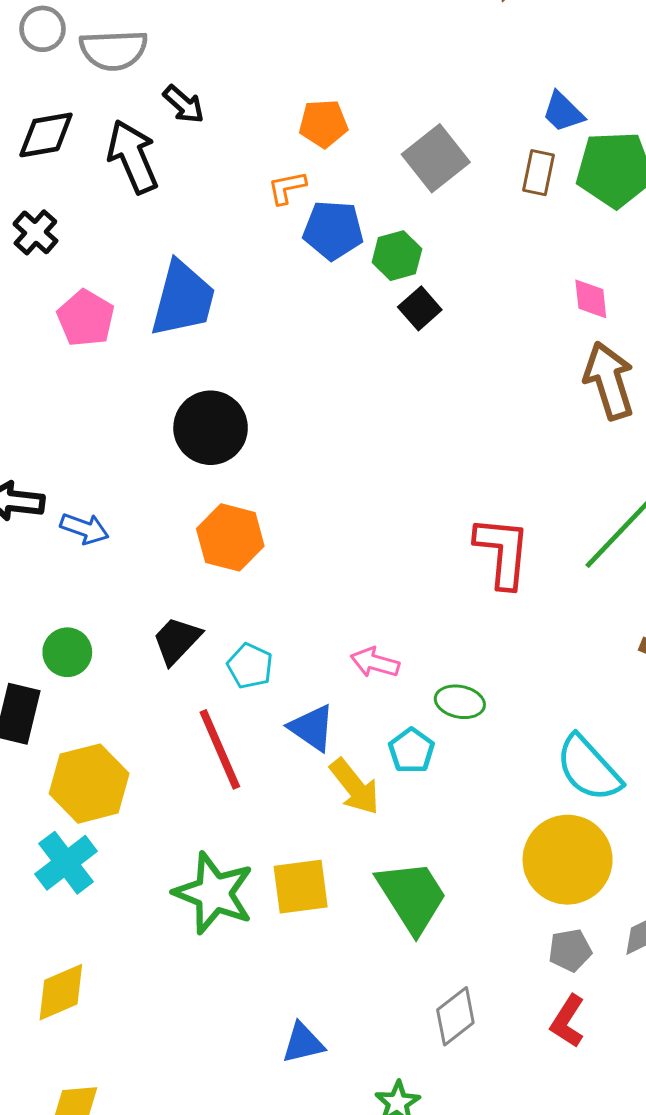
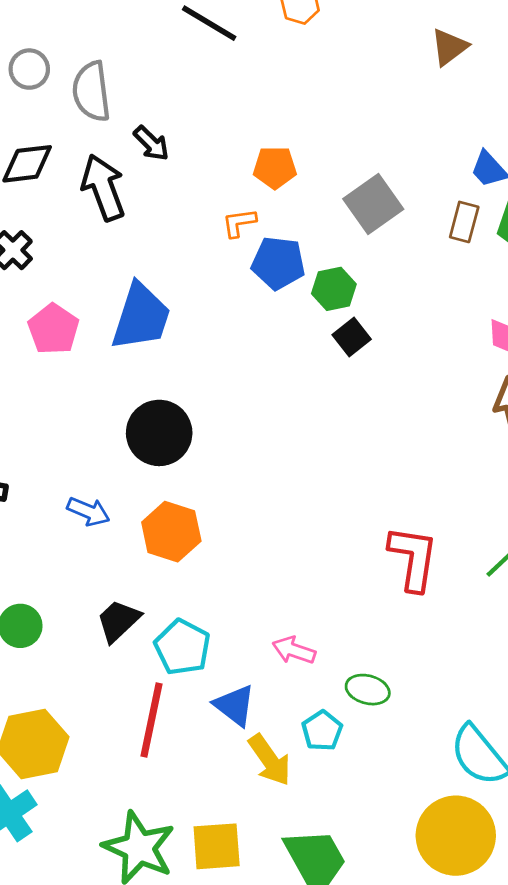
gray semicircle: (113, 50) -> (91, 91), turned 82
blue arrow: (84, 529) -> (88, 511), moved
cyan pentagon: (250, 666) -> (182, 647), size x1.4
red line: (220, 749) -> (151, 720), turned 32

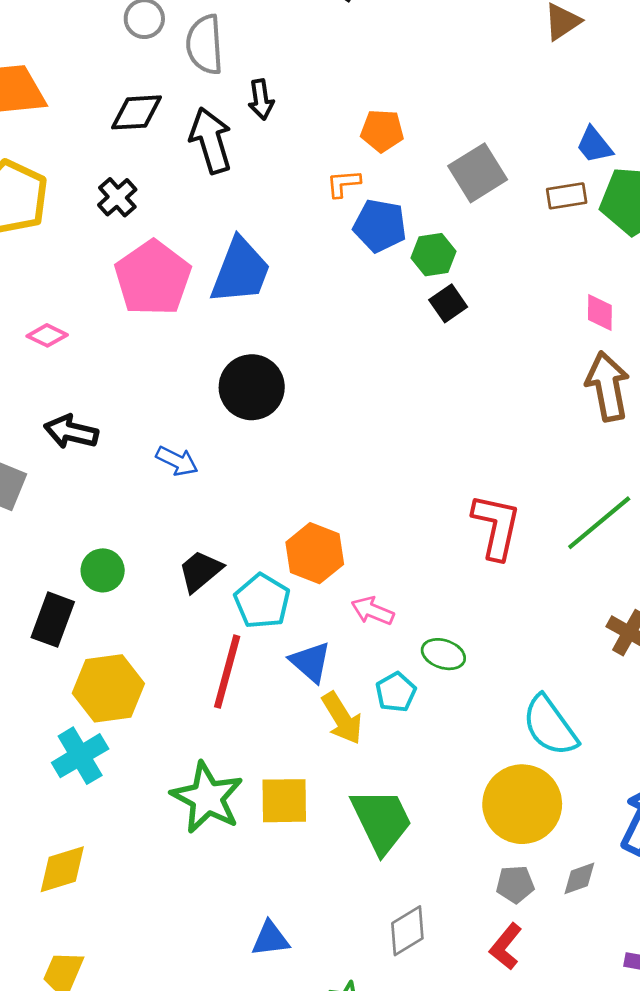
black arrow: (151, 143) -> (261, 100), turned 33
brown rectangle: (464, 222) -> (567, 196), turned 63
pink pentagon: (53, 329) -> (153, 278), size x1.5
orange hexagon: (171, 532) -> (315, 553), moved

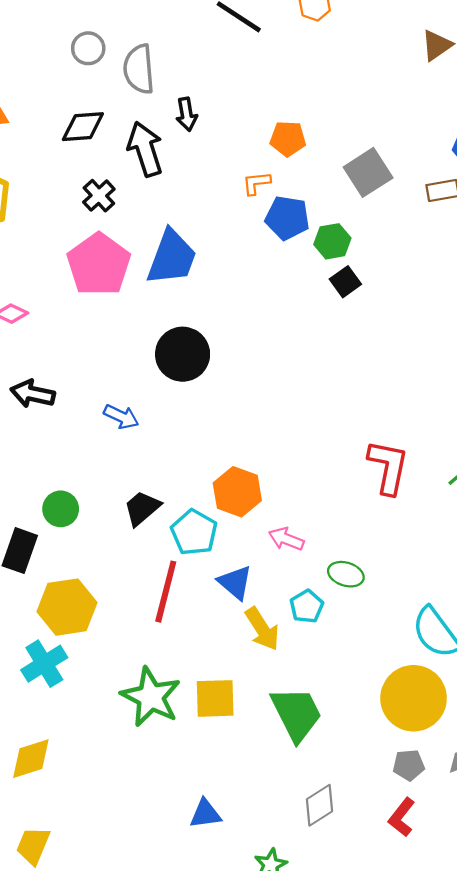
black cross: (117, 197) -> (99, 196), moved

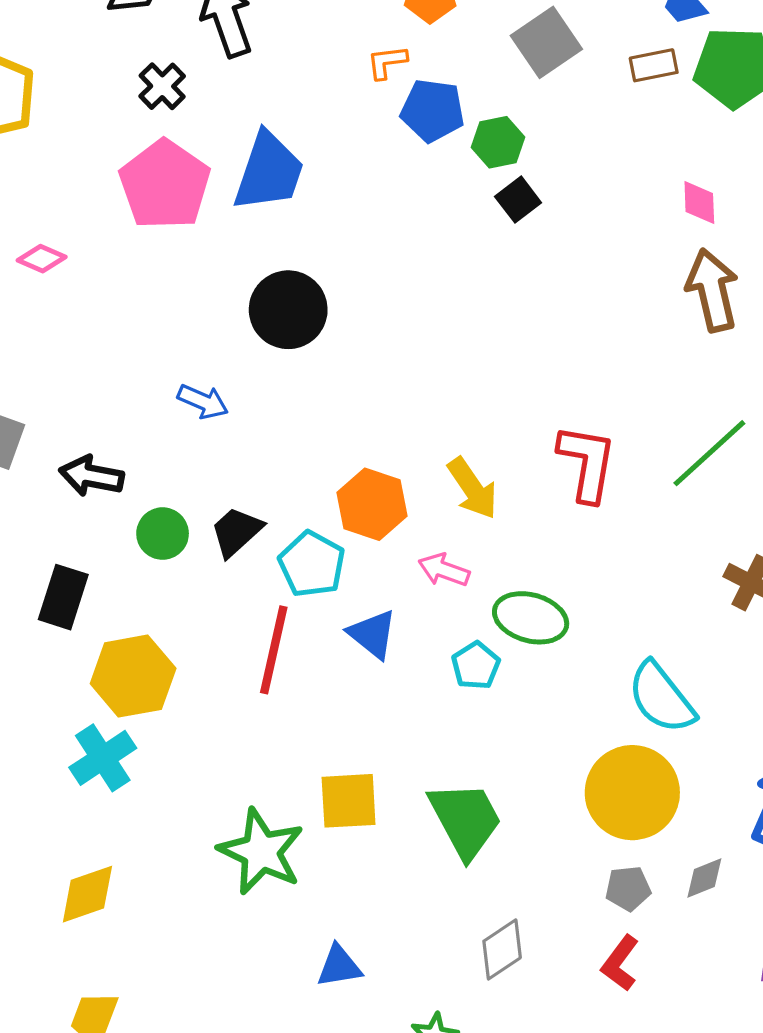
black arrow: (33, 394) -> (91, 476), moved
green circle: (61, 509) -> (163, 534), moved
green ellipse: (346, 574) -> (531, 618), size x1.4
yellow arrow: (262, 629) -> (473, 488), moved
green star: (151, 697) -> (261, 852), moved

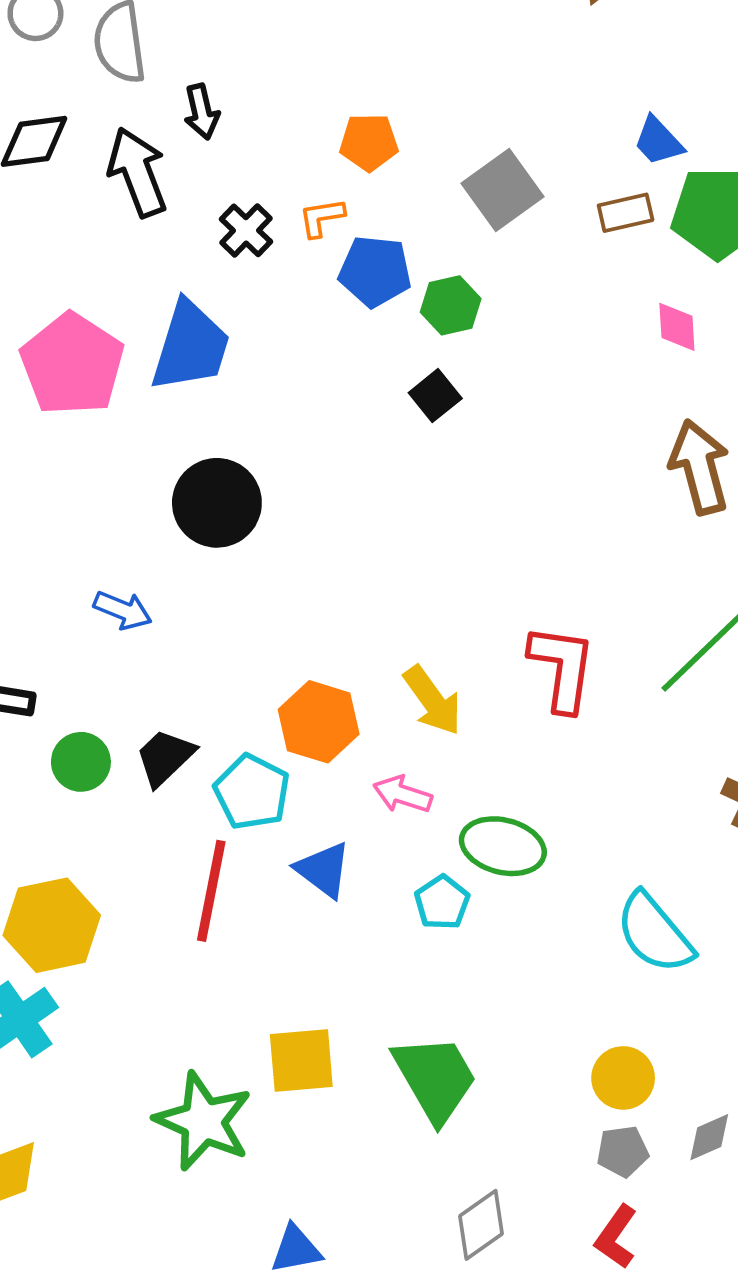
black cross: (162, 86) -> (246, 230), moved
black square: (518, 200) -> (435, 396), moved
pink diamond: (699, 202) -> (677, 327), moved
yellow circle: (632, 793) -> (623, 1078), moved, size x0.6

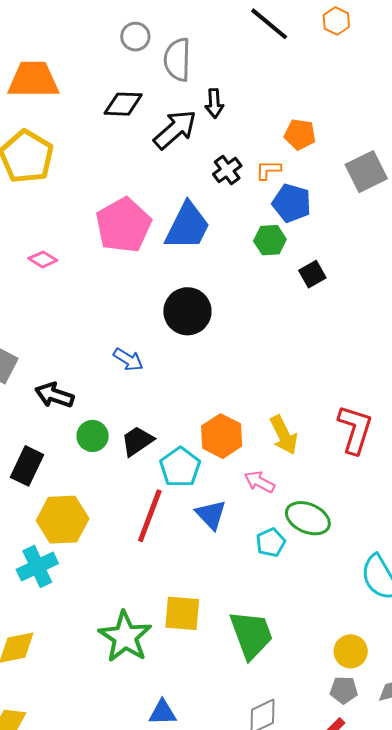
black arrow: (137, 172) -> (175, 130), turned 60
green hexagon: (451, 305) -> (270, 240), moved

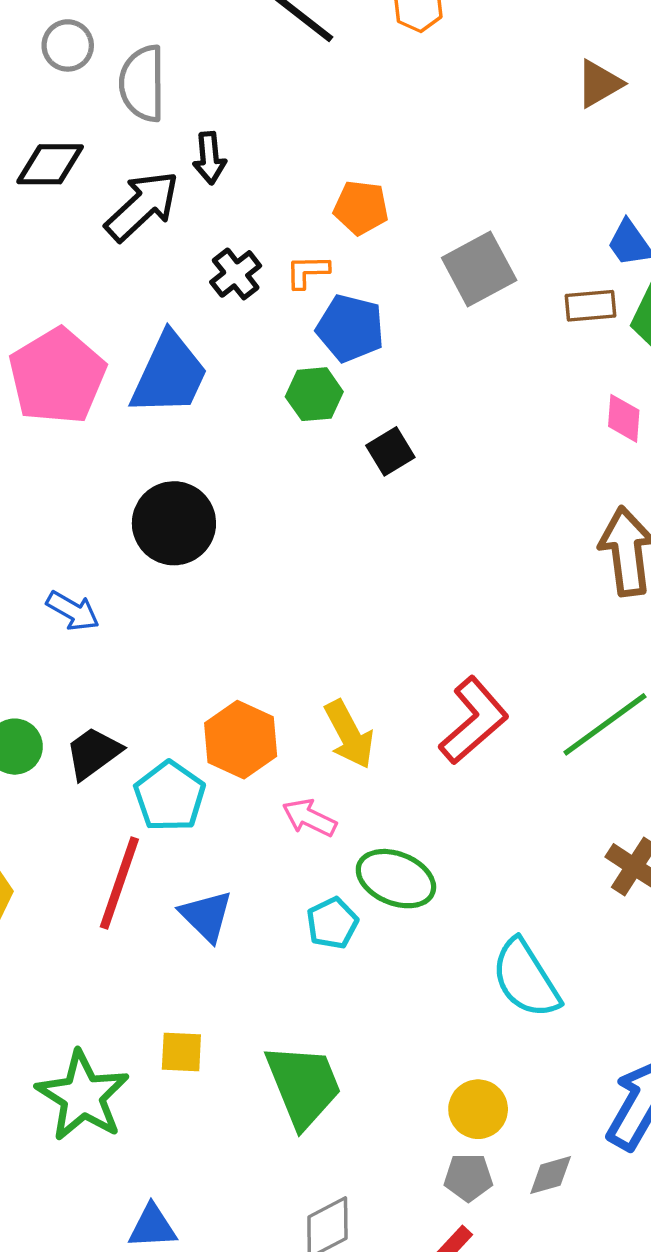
red L-shape: (355, 429) -> (474, 721), turned 33
blue triangle: (211, 515) -> (206, 916), moved
yellow square: (182, 613) -> (181, 1052), size x0.7

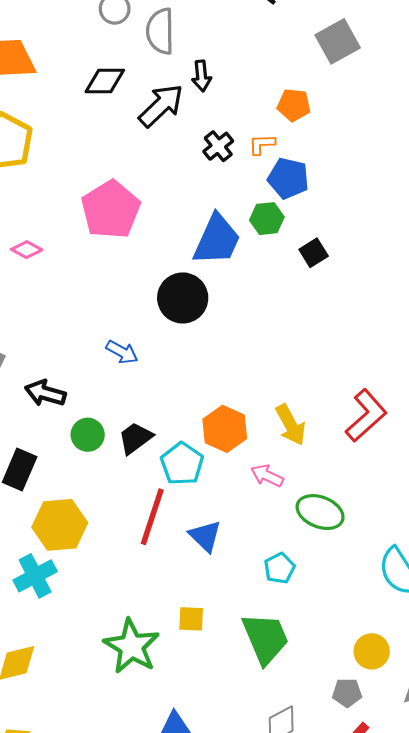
gray square: (479, 269) -> (338, 41), moved
blue trapezoid: (169, 374) -> (217, 240), moved
cyan pentagon: (332, 923) -> (279, 568), moved
gray pentagon: (468, 1177) -> (347, 693), moved

